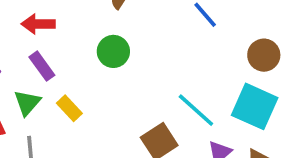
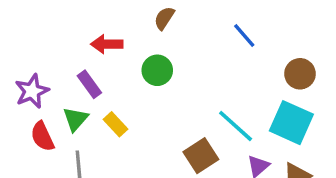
red arrow: (38, 24) -> (107, 44), moved

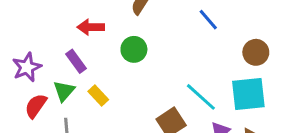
cyan square: (291, 123) -> (248, 94), turned -30
red semicircle: (42, 136) -> (36, 106), turned 60

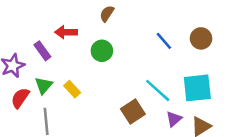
blue line: (208, 20) -> (164, 41), moved
brown circle: (256, 52) -> (201, 38), moved
purple rectangle: (76, 61) -> (42, 51), moved

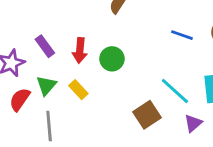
red arrow: (66, 32) -> (80, 50), moved, turned -85
blue line: (164, 41) -> (182, 35), turned -30
green circle: (102, 51) -> (112, 59), moved

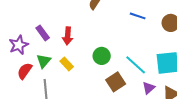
blue line: (182, 35) -> (138, 16), moved
green circle: (112, 59) -> (102, 56), moved

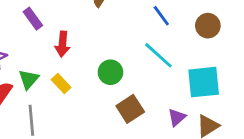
blue line: (138, 16) -> (161, 16), turned 35
purple rectangle: (43, 33) -> (33, 19), moved
cyan line: (136, 65) -> (158, 55), moved

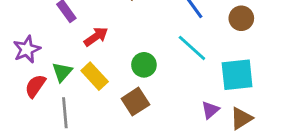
red arrow: (62, 44) -> (96, 37), turned -130
yellow rectangle: (61, 84) -> (95, 76), size x1.4
brown square: (130, 109) -> (135, 102), moved

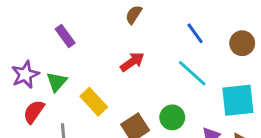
red arrow: (96, 37) -> (132, 62), moved
green circle: (144, 65) -> (172, 117), moved
green triangle: (62, 72) -> (57, 82), moved

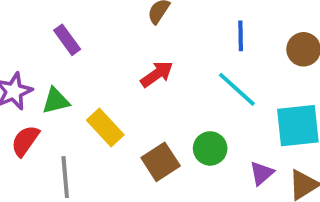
blue line: (195, 33) -> (241, 36), turned 35
green triangle: (57, 82) -> (56, 101), turned 35

